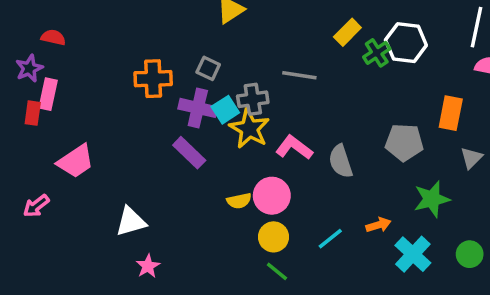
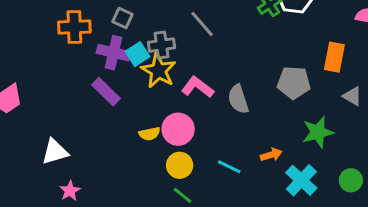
gray line: (299, 75) -> (202, 24), turned 40
gray triangle: (471, 158) -> (352, 96), turned -45
cyan line: (330, 239) -> (229, 167), turned 65

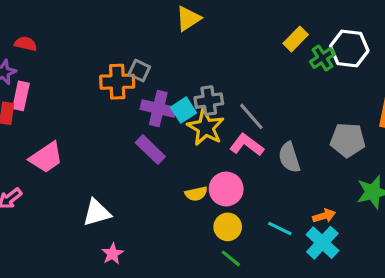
gray square: (122, 18) -> (139, 71), moved
gray line: (202, 24) -> (251, 116), moved
cyan cross: (301, 180) -> (322, 243), moved

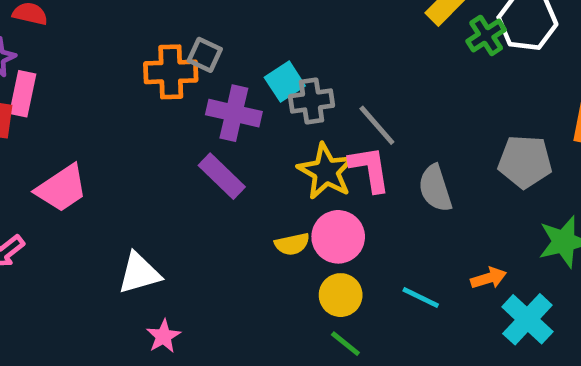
cyan square: (184, 110) -> (285, 82), moved
yellow star: (206, 127) -> (326, 171), moved
pink L-shape: (247, 145) -> (370, 169), turned 44
cyan cross: (322, 243) -> (527, 319), moved

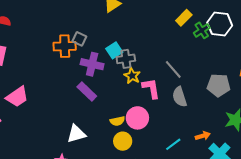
gray line: (377, 125) -> (173, 69), moved
yellow star: (326, 171) -> (132, 76), moved, size x0.7
white triangle: (139, 273) -> (76, 134), moved
yellow circle: (341, 295) -> (123, 141), moved
cyan line: (421, 297) -> (173, 144), turned -63

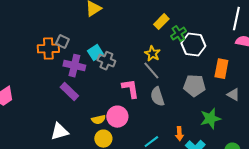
white hexagon: (220, 24) -> (193, 45), moved
gray cross: (126, 59) -> (106, 61), turned 30
yellow star: (132, 76) -> (152, 54), moved
orange arrow: (203, 136) -> (179, 134), turned 104

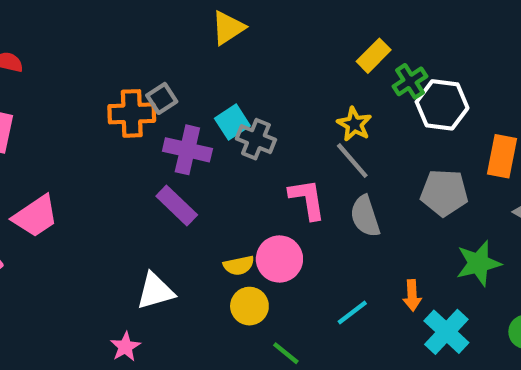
gray square: (62, 42) -> (162, 98), turned 32

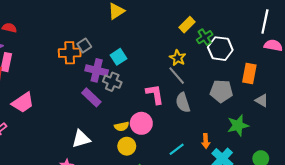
gray cross: (256, 139) -> (112, 82), moved

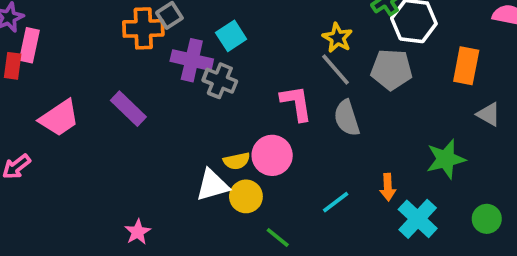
gray pentagon: (221, 91) -> (392, 70), moved
purple rectangle: (91, 97) -> (128, 109), moved
white triangle: (81, 139) -> (212, 185), moved

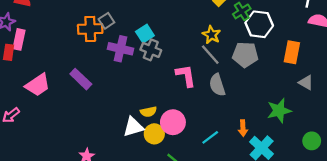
gray cross: (220, 81) -> (151, 50), moved
pink circle: (272, 155) -> (173, 122), moved
green circle: (487, 219) -> (312, 141), moved

